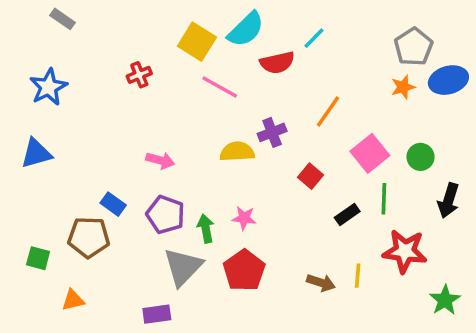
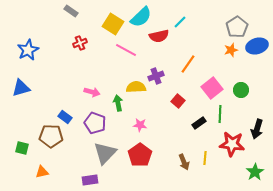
gray rectangle: (62, 19) -> (71, 11), moved
black arrow: (448, 201) -> (257, 129), moved
green arrow: (206, 229) -> (118, 103), moved
brown arrow: (321, 283) -> (184, 162), turned 49

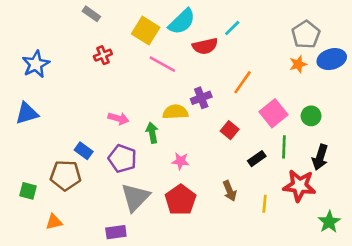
black arrow: (257, 129) -> (320, 157), moved
brown arrow: (184, 162) -> (230, 191), moved

